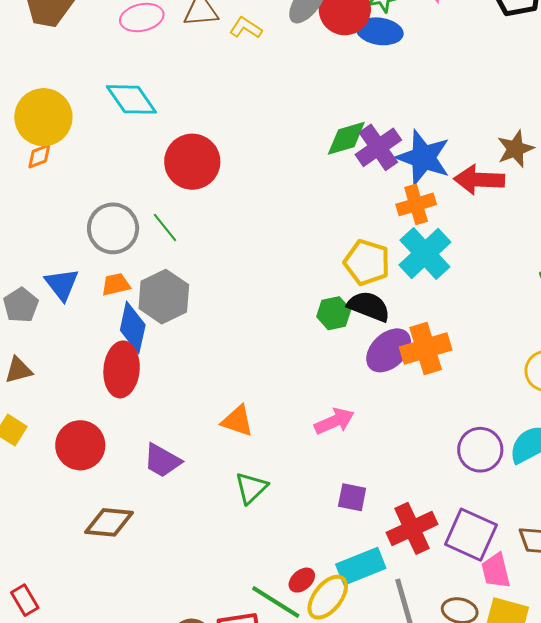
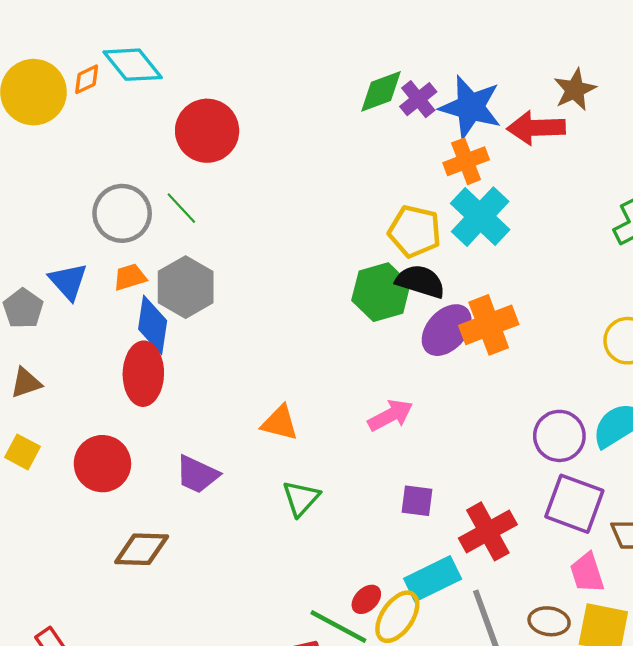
purple cross: (378, 147) -> (418, 99), size x0.7
orange diamond: (39, 156) -> (87, 79), moved
green hexagon: (334, 313) -> (381, 292), size x1.5
purple square: (471, 535) -> (574, 504), moved

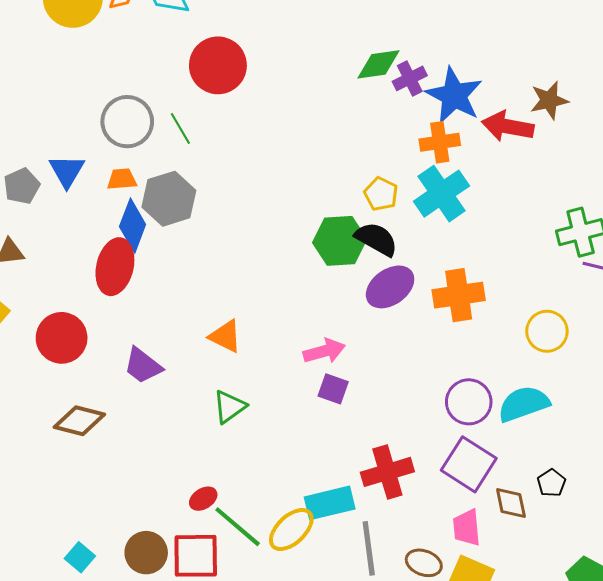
yellow pentagon: (415, 231) -> (381, 194), size x0.7
orange cross: (489, 325) -> (459, 295), moved
purple square: (417, 501) -> (333, 389), moved
red ellipse: (366, 599) -> (203, 499), moved

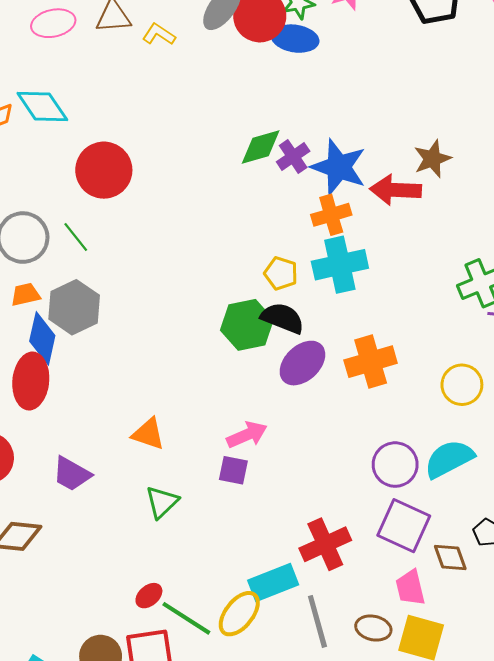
cyan cross: (441, 194) -> (340, 265), turned 30
purple square: (333, 389) -> (233, 470), moved

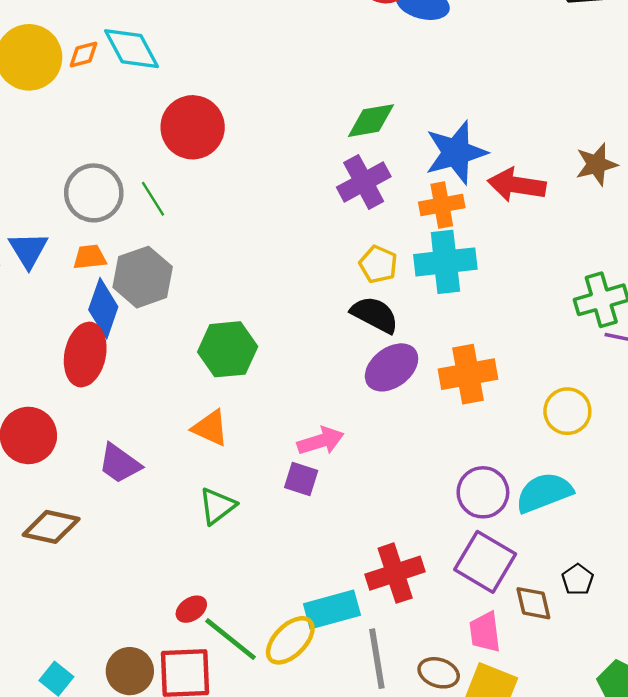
purple cross: (293, 157) -> (364, 182), moved, size x1.4
brown star: (432, 159) -> (596, 164), moved
blue star: (339, 167) -> (456, 152), turned 30
green hexagon: (247, 325) -> (228, 349), moved

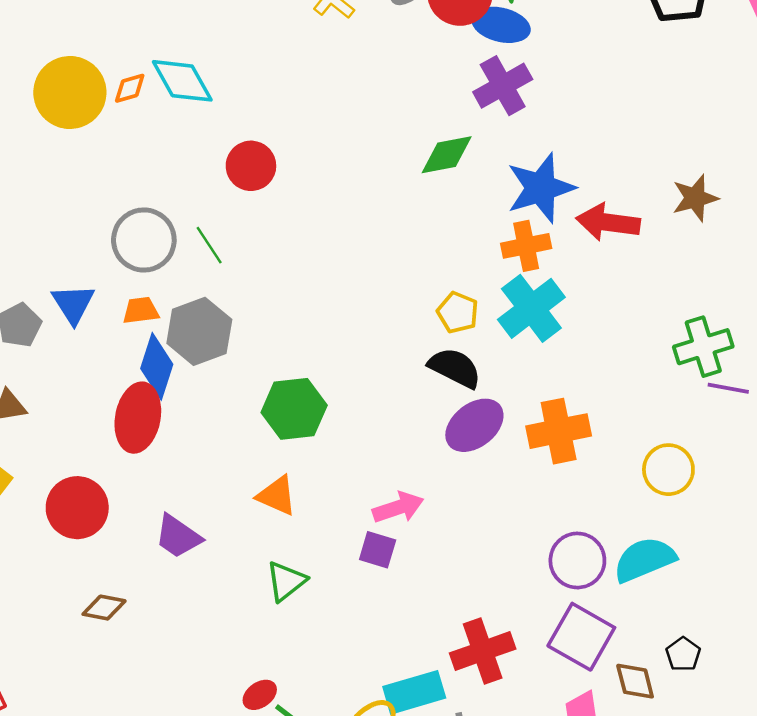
red circle: (193, 127) -> (251, 166), size x0.7
purple cross: (364, 182) -> (503, 86), moved
cyan cross: (445, 262) -> (531, 308), turned -30
brown diamond: (51, 527) -> (104, 608), size x0.7

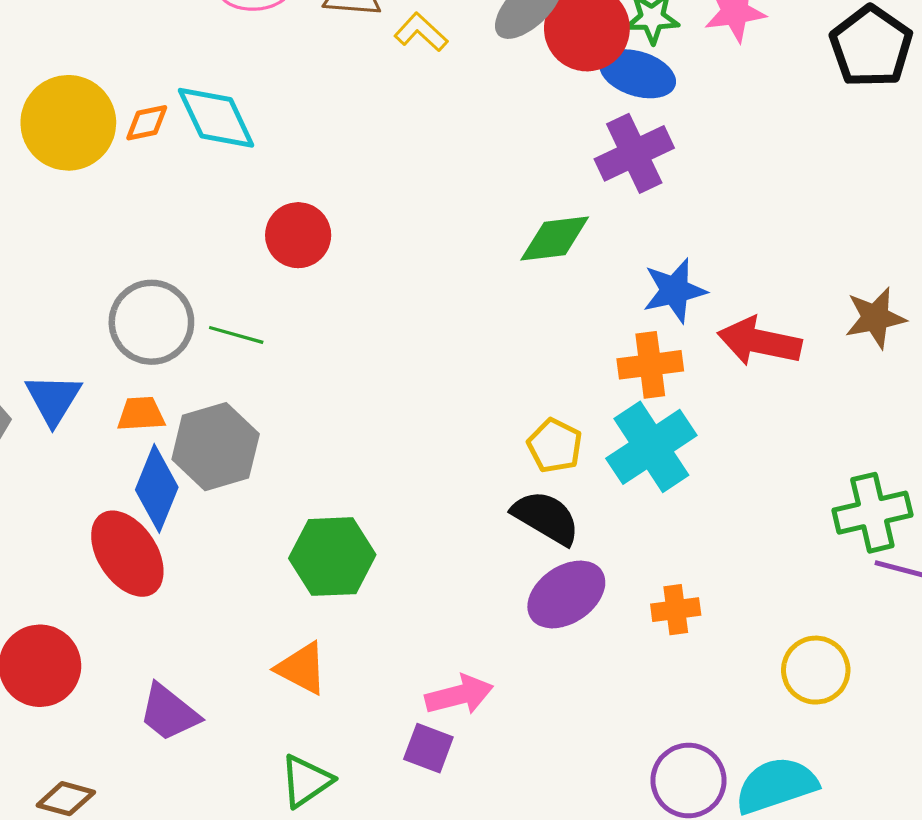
blue star: (541, 188) -> (675, 290), size x0.7
green line: (209, 245) -> (236, 335), turned -45
red ellipse: (138, 418) -> (127, 554), turned -48
orange cross: (559, 431) -> (676, 610), size x0.6

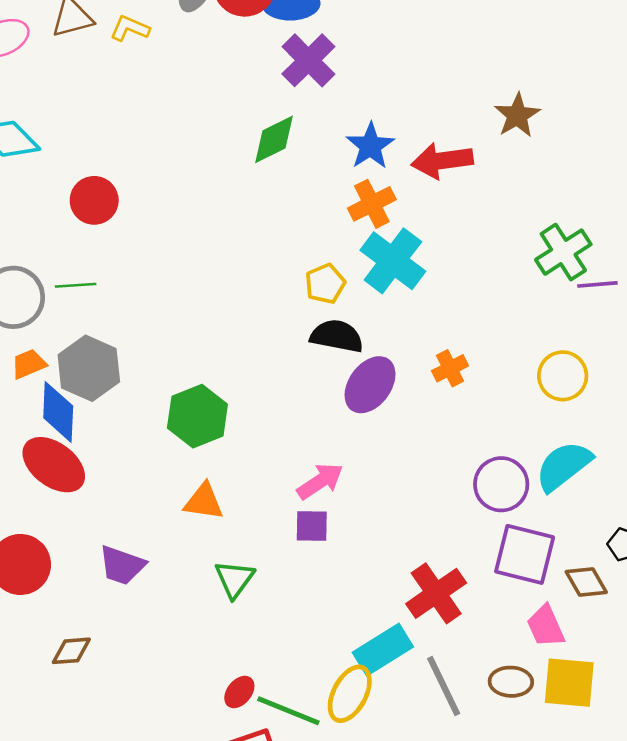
yellow pentagon: (555, 446) -> (325, 284), turned -30

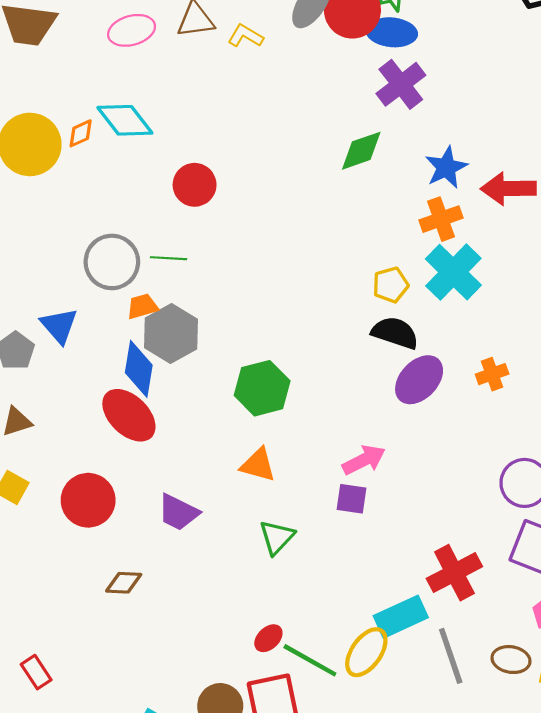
orange trapezoid: (29, 364) -> (142, 306), moved

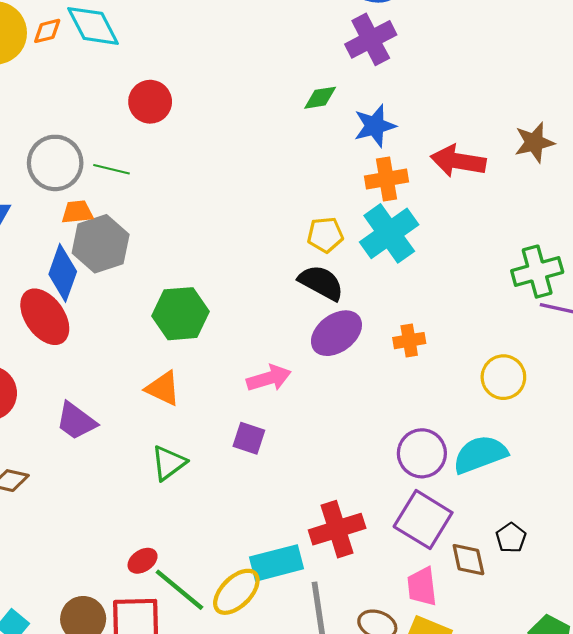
green diamond: (361, 151) -> (320, 98), size x0.7
blue star: (446, 167) -> (375, 126), moved
pink arrow: (364, 460) -> (269, 378), moved

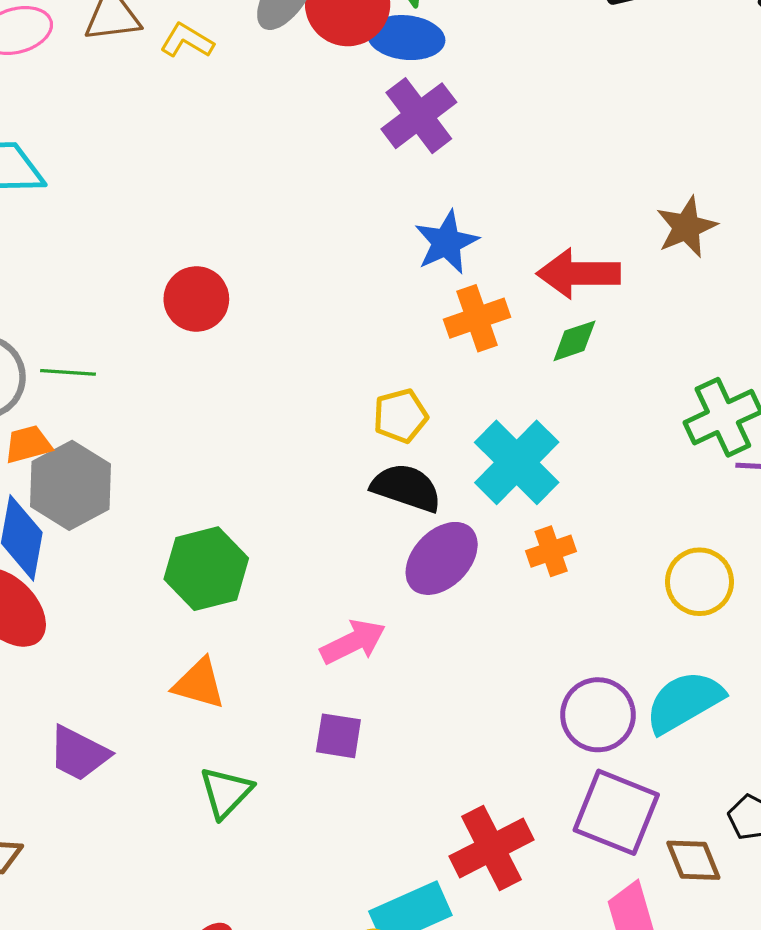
green diamond: (320, 98) -> (574, 341), moved
red circle: (150, 102) -> (196, 299), moved
cyan cross: (389, 233) -> (517, 462), moved

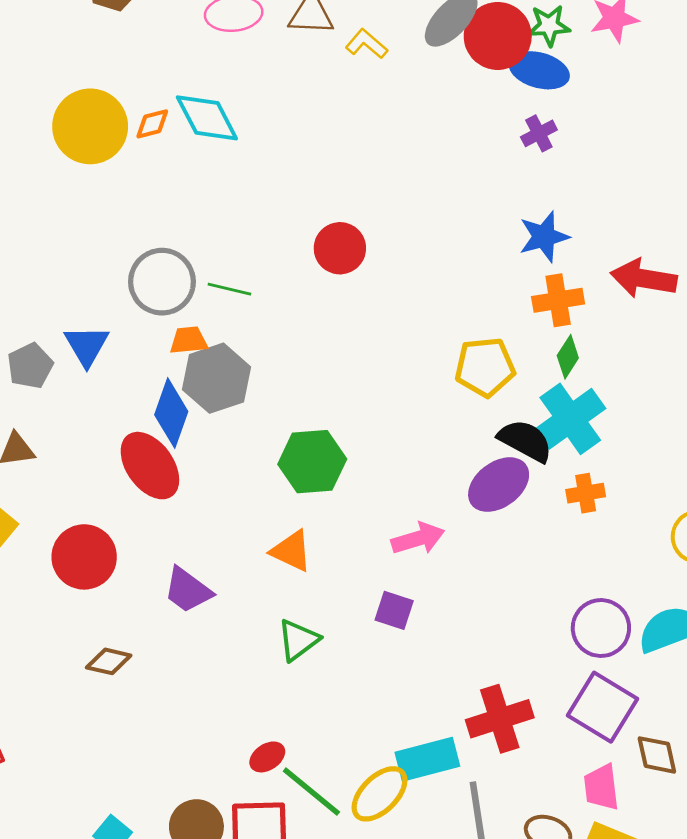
purple cross: (419, 116) -> (539, 133), size x0.6
green diamond: (574, 341) -> (568, 357), moved, turned -48
yellow pentagon: (400, 416) -> (485, 367), size x1.4
black semicircle: (406, 488) -> (525, 441), moved

